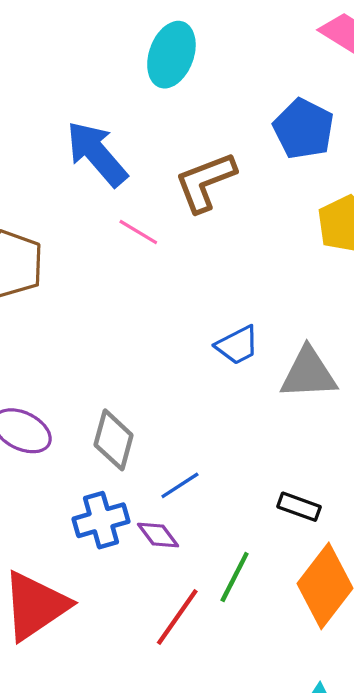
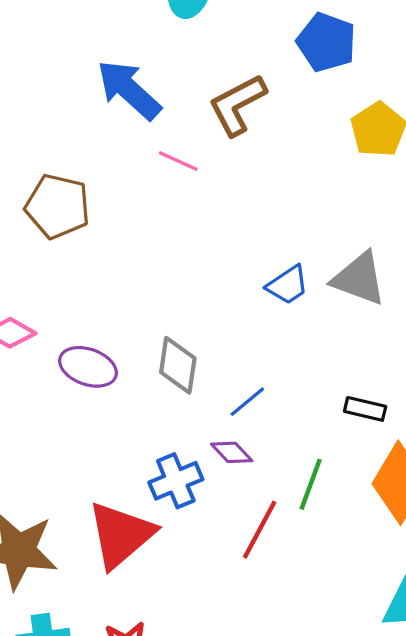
blue trapezoid: (237, 345) -> (288, 285), moved
gray triangle: (308, 373) -> (359, 279), turned 30
blue cross: (101, 520) -> (176, 481), moved

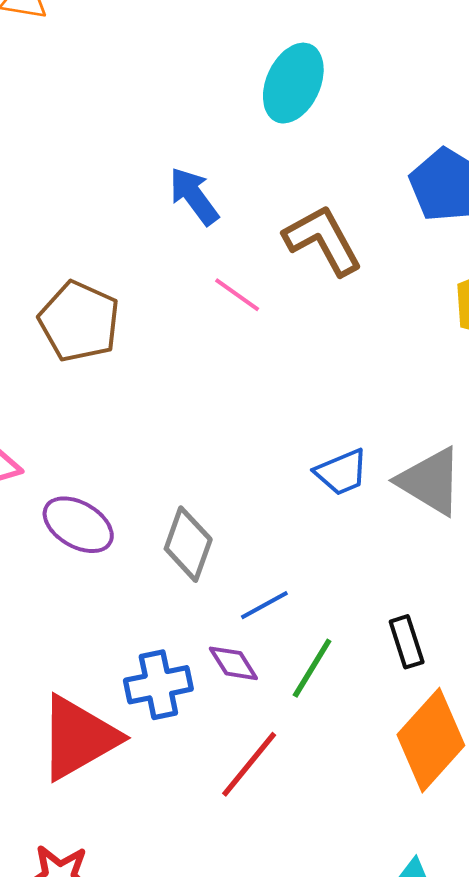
blue arrow: (129, 90) -> (194, 196), size x0.7
brown L-shape: (237, 105) -> (323, 240), turned 78
black rectangle: (365, 409) -> (407, 642), turned 48
green line: (311, 484) -> (312, 668), moved

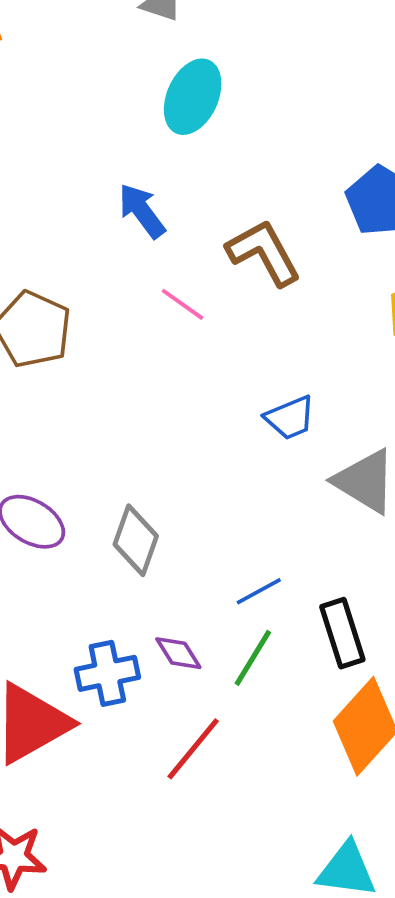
cyan ellipse: (293, 83) -> (193, 97), moved
blue trapezoid: (341, 472) -> (290, 418), moved
blue line: (264, 605) -> (259, 591), moved
black rectangle: (407, 642) -> (342, 633), size x1.4

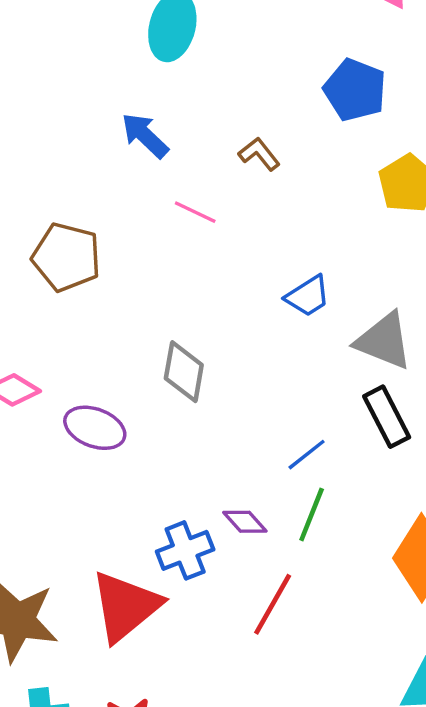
brown L-shape: (264, 253) -> (259, 154), size x0.6
gray diamond: (136, 540) -> (184, 372), moved
black rectangle: (342, 633) -> (387, 417), moved

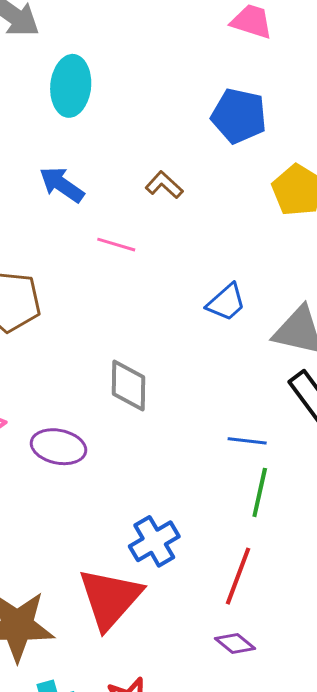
blue line: (307, 455) -> (247, 441), turned 54
purple diamond: (245, 522) -> (235, 644), moved

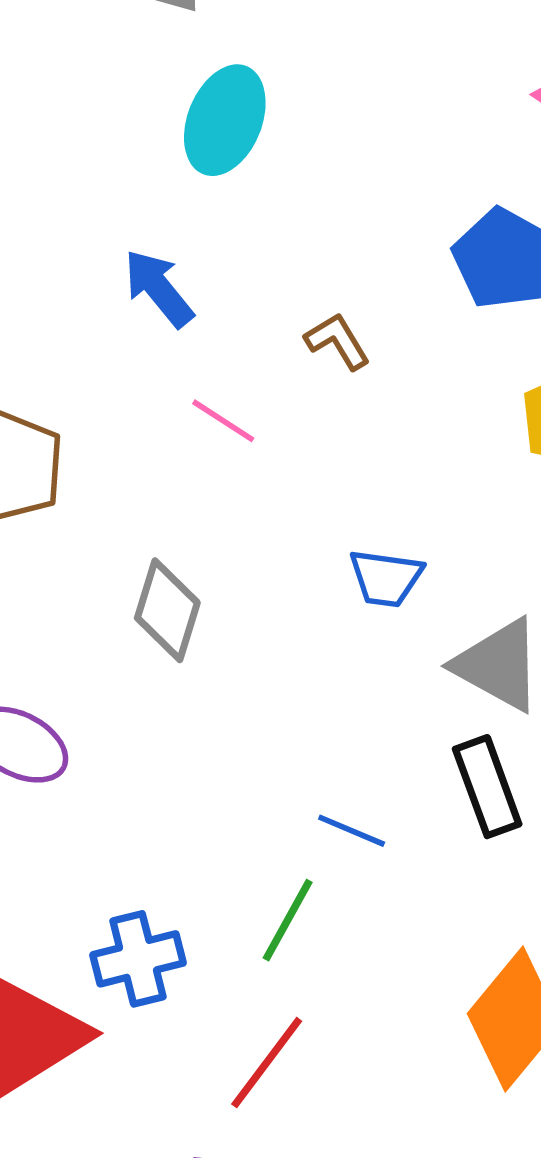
blue trapezoid: (226, 302) -> (386, 578), turned 33
gray diamond: (128, 385) -> (167, 610), moved
green line: (260, 492) -> (288, 920), moved

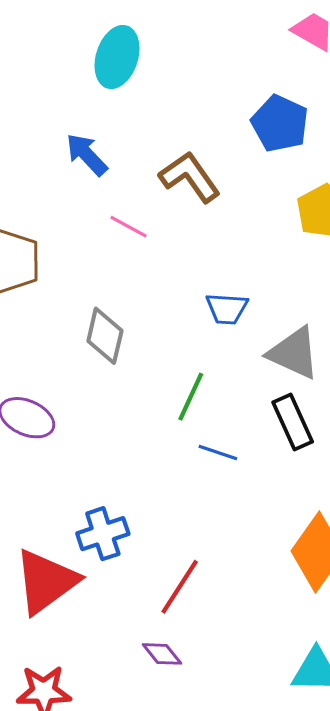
brown L-shape: (337, 341) -> (190, 177), size x1.6
green line: (288, 920) -> (191, 397), moved

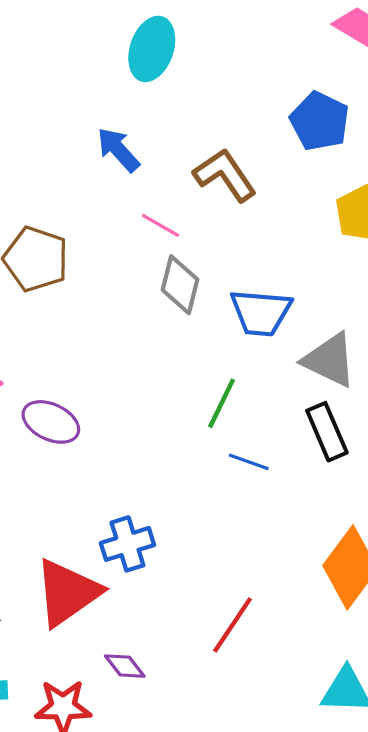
blue trapezoid: (227, 309) -> (261, 313), size x1.4
gray diamond: (105, 336) -> (180, 285), moved
red line: (180, 587) -> (233, 625), moved
purple diamond: (162, 654) -> (125, 666), moved

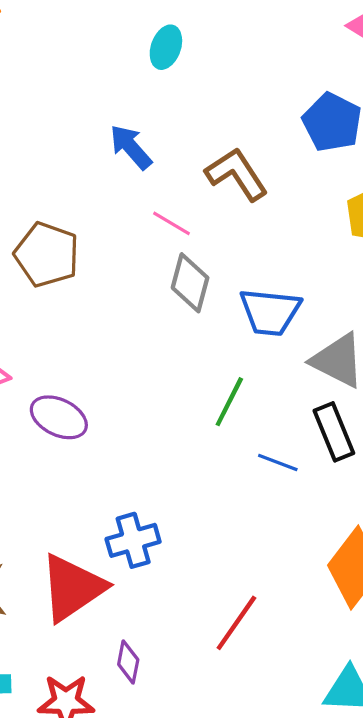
cyan ellipse: (152, 49) -> (166, 47), size x0.7
blue line: (249, 462) -> (278, 463), moved
purple diamond: (125, 666) -> (128, 662), turned 48

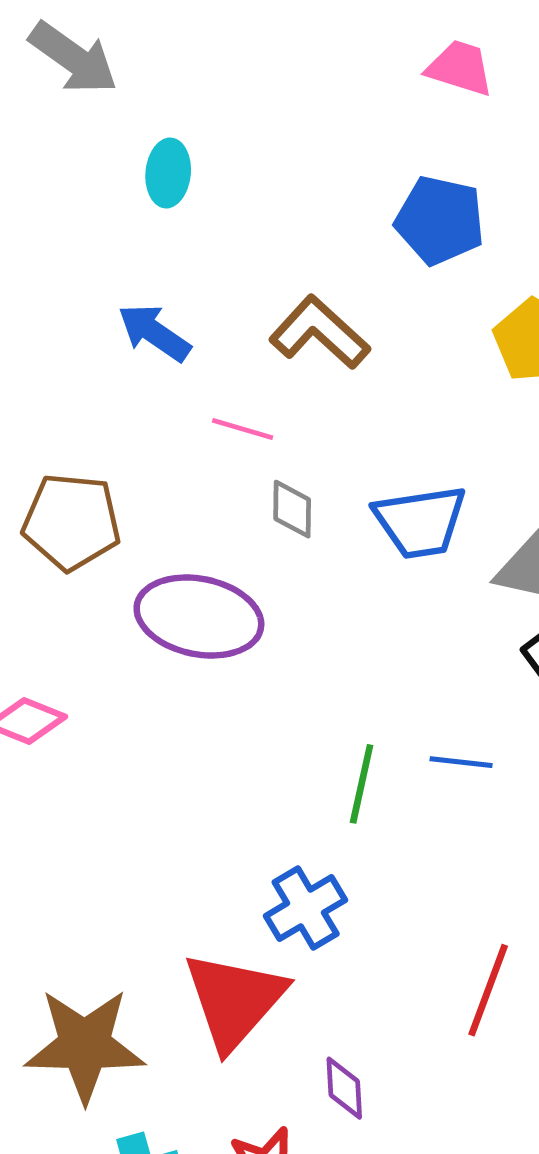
gray diamond: (190, 283) -> (292, 509), size x0.7
green line: (229, 402) -> (362, 784), moved
purple ellipse: (59, 417) -> (199, 616), moved, size x1.4
blue line: (278, 463) -> (461, 762), moved

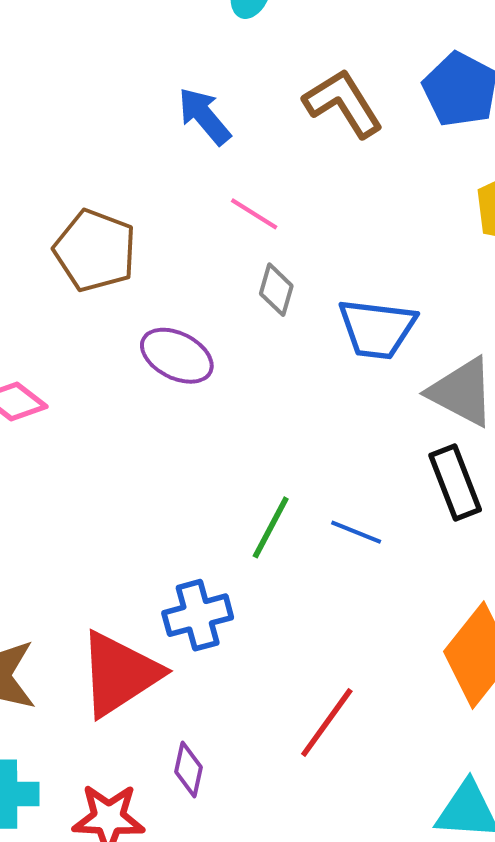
brown L-shape: (320, 332) -> (343, 103), moved
purple ellipse: (199, 616) -> (177, 356), size x0.7

